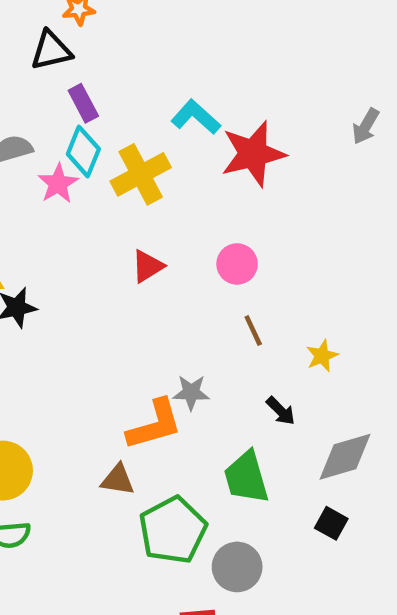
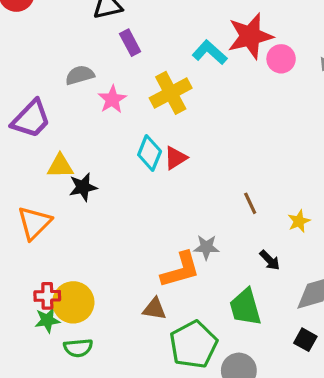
cyan diamond: (83, 151) -> (150, 153), moved
red star: (253, 154) -> (250, 36), moved
pink circle: (237, 264) -> (281, 59), moved

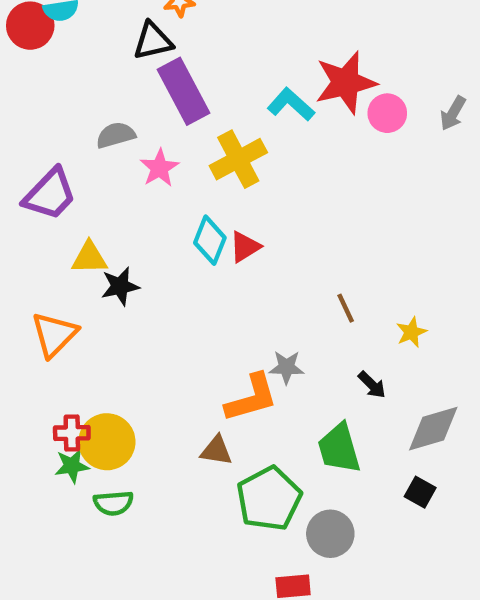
purple rectangle: (130, 43) -> (184, 91), size x1.8

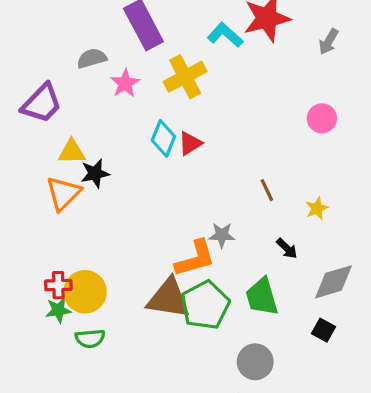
pink circle: (387, 113) -> (322, 118), moved
gray arrow: (453, 113) -> (329, 42), moved
orange triangle: (54, 334) -> (63, 193), moved
brown triangle: (216, 451) -> (168, 298), size x1.8
green pentagon: (269, 499) -> (205, 305), moved

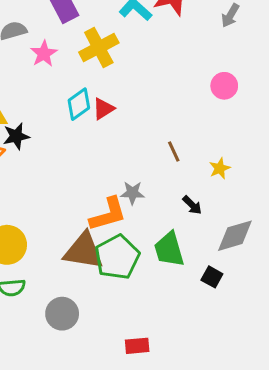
cyan diamond: (163, 138) -> (79, 104), turned 32
black square: (324, 330) -> (212, 277), moved
gray circle: (255, 362) -> (62, 314), moved

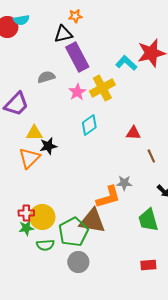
pink star: (44, 54) -> (77, 92), moved
red triangle: (103, 109) -> (133, 133), moved, turned 35
green pentagon: (117, 257) -> (73, 232), moved
red rectangle: (137, 346) -> (148, 265), moved

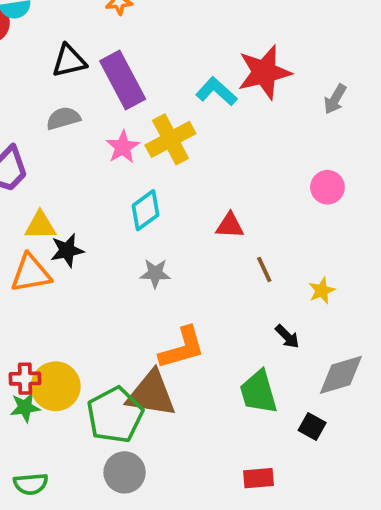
black triangle: (63, 34) -> (69, 61), moved
orange triangle: (29, 158) -> (31, 273), turned 35
gray star: (124, 183) -> (155, 273), moved
green semicircle: (45, 245) -> (31, 484), moved

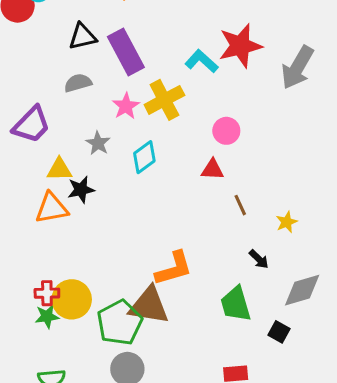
gray arrow: (335, 99) -> (297, 67), size x1.8
pink circle: (327, 187) -> (226, 131), moved
gray star: (155, 273) -> (98, 143), moved, turned 30

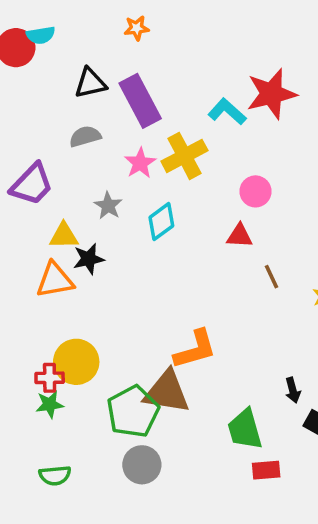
black arrow: (259, 259) -> (293, 390), moved, turned 30
yellow circle: (72, 299) -> (76, 362), moved
green trapezoid: (236, 304) -> (245, 429), moved

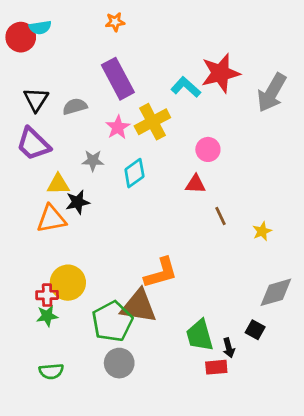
black triangle: (90, 83) -> (36, 100), moved, turned -44
purple trapezoid: (32, 184) -> (33, 144), turned 90
gray star: (108, 206) -> (93, 161), turned -30
black arrow: (293, 390) -> (229, 348), moved

